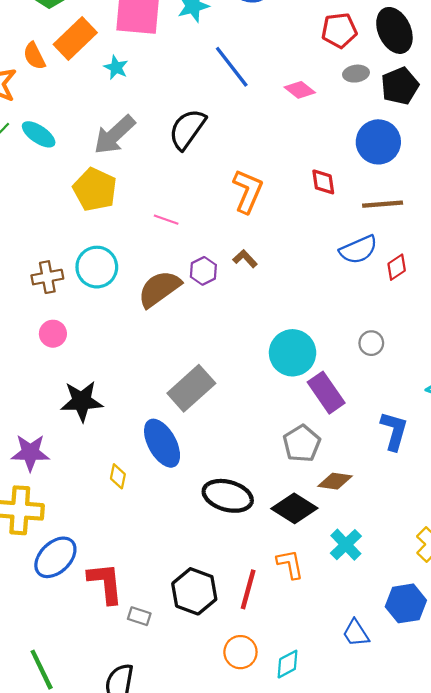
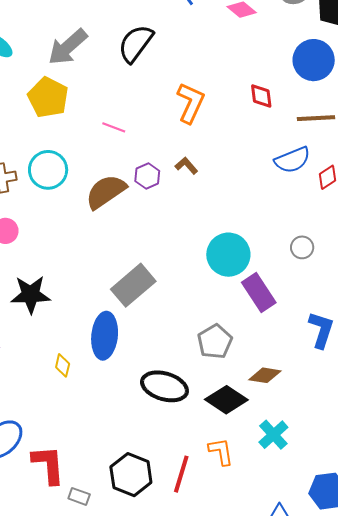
blue ellipse: (162, 443) -> (105, 336), turned 33
gray pentagon: (302, 444) -> (215, 342), moved

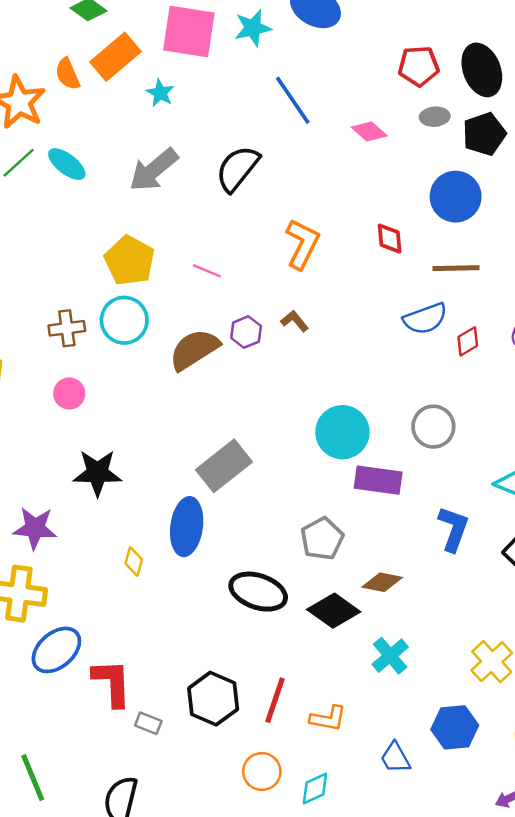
yellow pentagon: (48, 97) -> (130, 261), moved
gray circle: (302, 247) -> (433, 427), size x1.5
purple rectangle: (259, 292) -> (378, 480), turned -51
orange L-shape: (221, 452) -> (328, 718), moved, turned 108

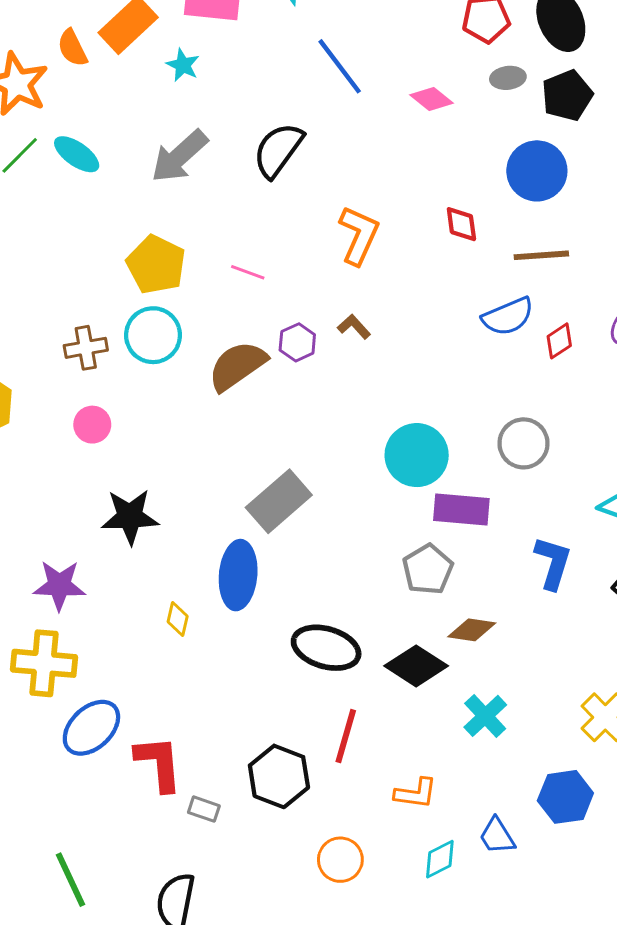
gray pentagon: (322, 539) -> (428, 569), moved
red line: (275, 700) -> (346, 736), moved
cyan diamond: (315, 788) -> (440, 859), moved

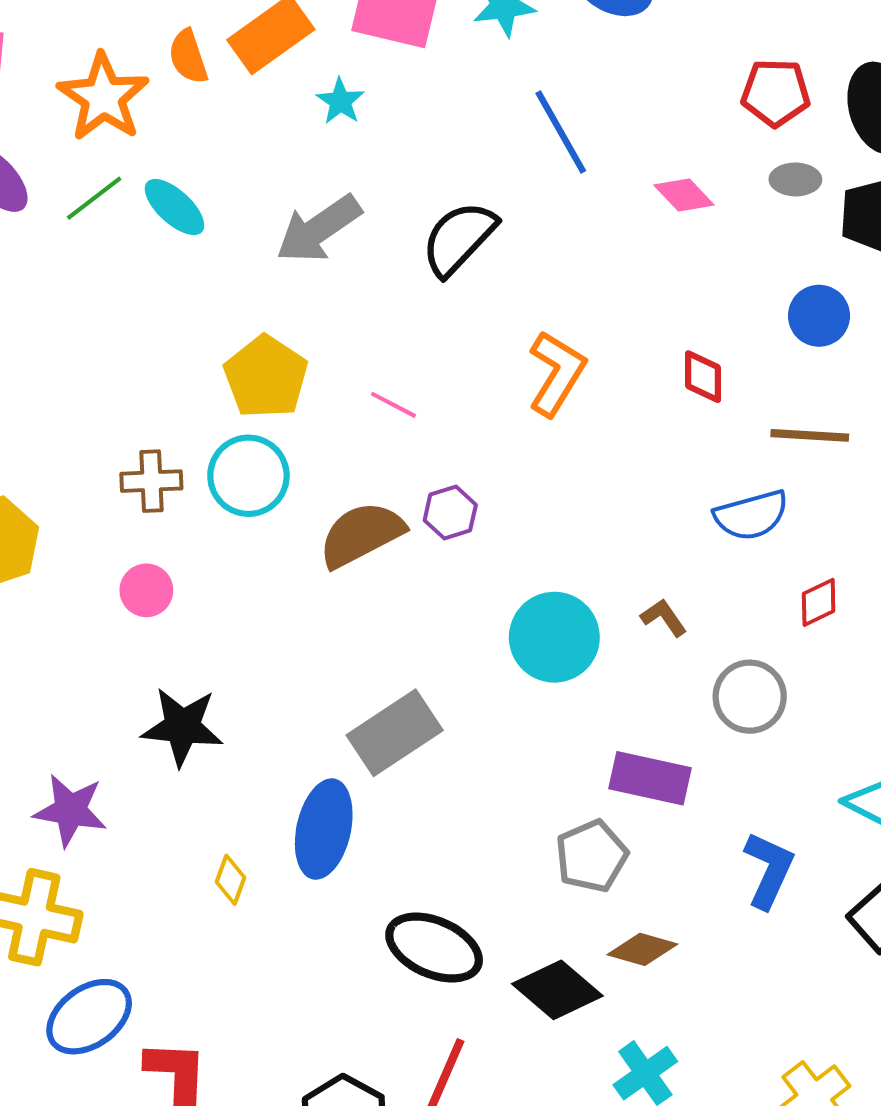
blue circle: (537, 171) -> (819, 316), size x0.7
brown L-shape: (354, 327) -> (664, 618), moved
red diamond: (559, 341) -> (819, 602), moved
cyan circle: (417, 455) -> (554, 637), moved

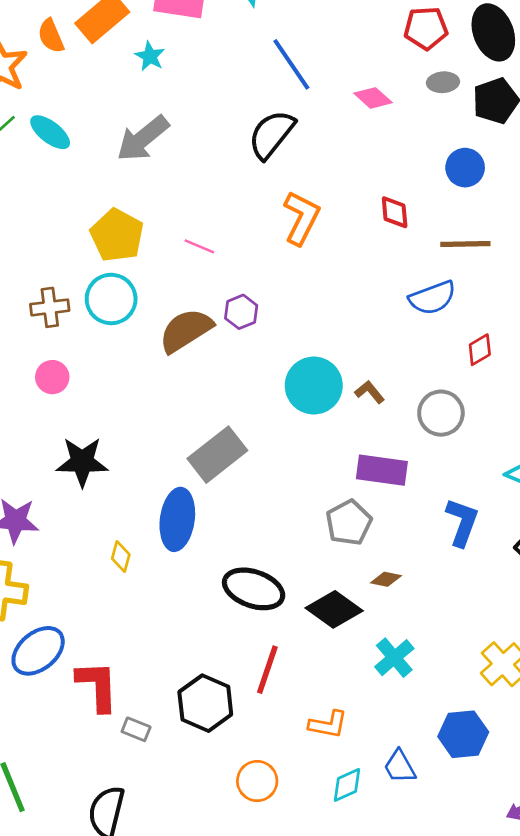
black semicircle: (459, 238) -> (272, 134), moved
brown L-shape: (664, 618) -> (370, 392), moved
brown diamond: (642, 949) -> (386, 579), size x0.7

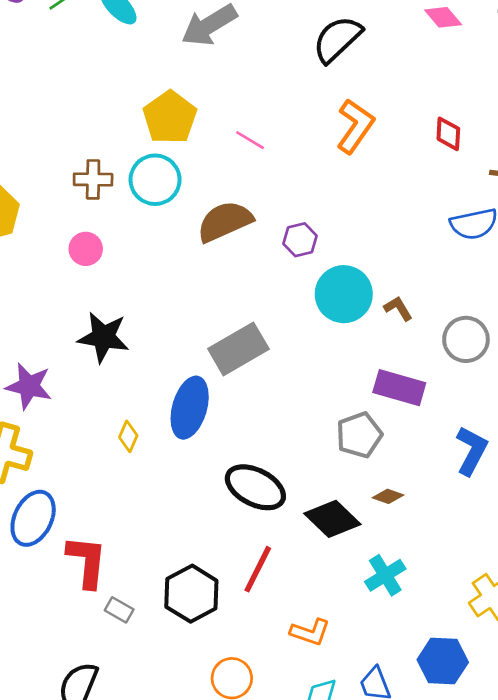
purple hexagon: (241, 312) -> (300, 240), moved
blue ellipse: (38, 651) -> (33, 518), turned -32

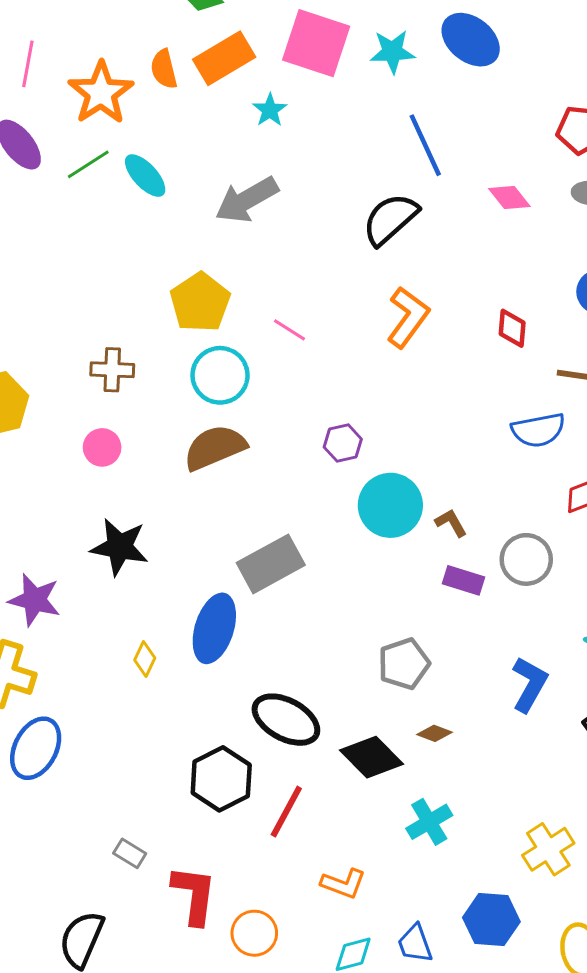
cyan circle: (155, 180) -> (220, 375), moved
brown semicircle: (225, 221) -> (215, 447), moved
purple rectangle: (399, 388) -> (464, 580), moved, size x0.7
red L-shape: (87, 562) -> (194, 895), moved
black hexagon: (191, 594) -> (221, 779), moved

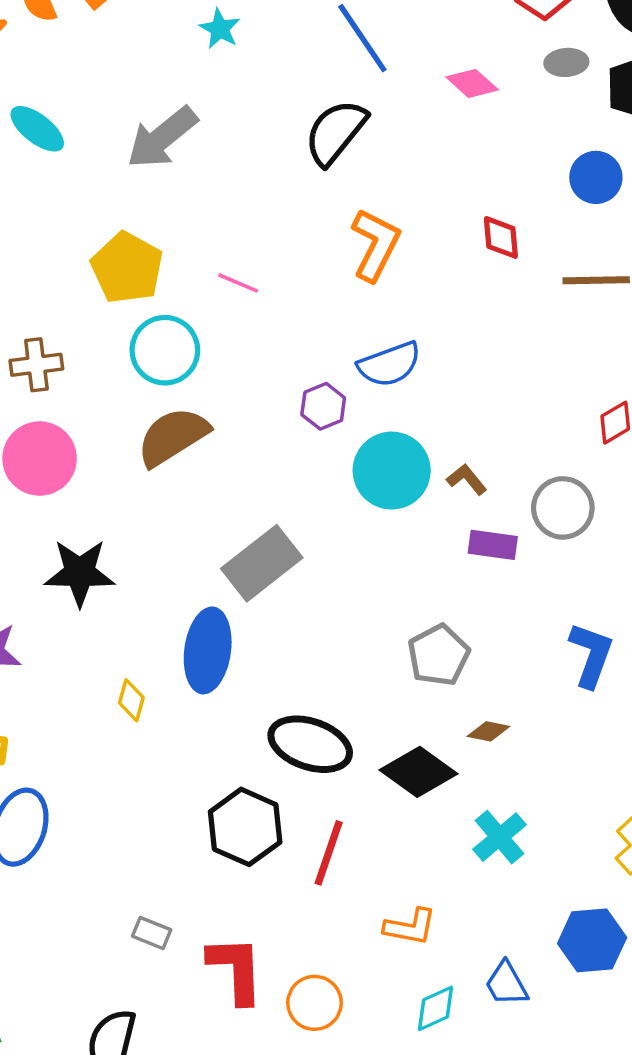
cyan star: (270, 110) -> (220, 29), moved
blue semicircle: (538, 430) -> (389, 364), moved
pink circle: (102, 447) -> (40, 459), size x1.6

